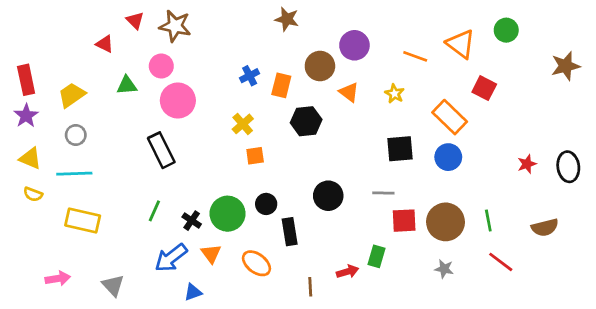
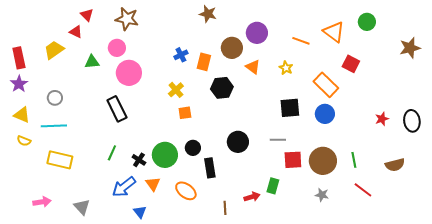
red triangle: (135, 20) -> (87, 15), moved
yellow trapezoid: (72, 95) -> (54, 50), moved
blue triangle: (193, 292) -> (140, 212), turned -48

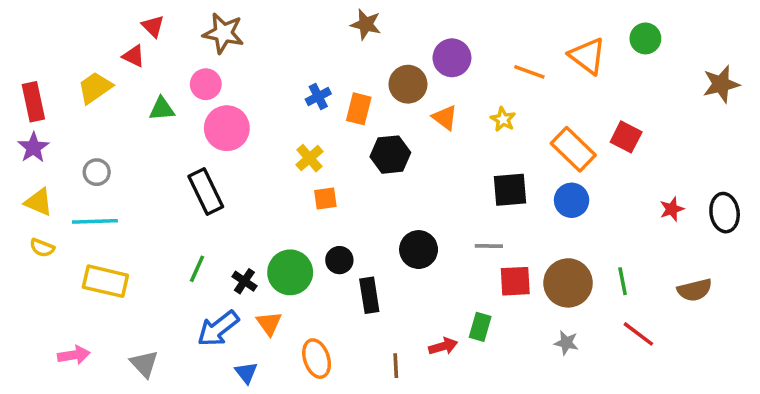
red square: (351, 64) -> (626, 137), moved
orange ellipse: (186, 191) -> (317, 359), moved, turned 35

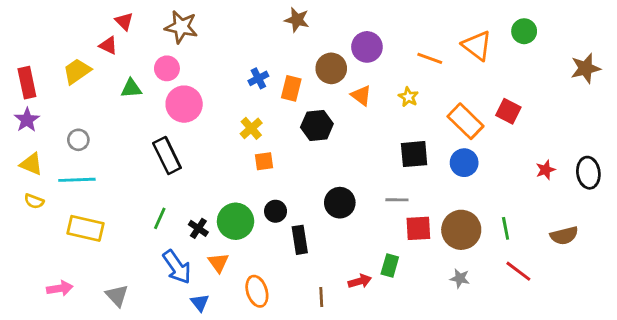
blue arrow: (218, 329) -> (177, 267), turned -87

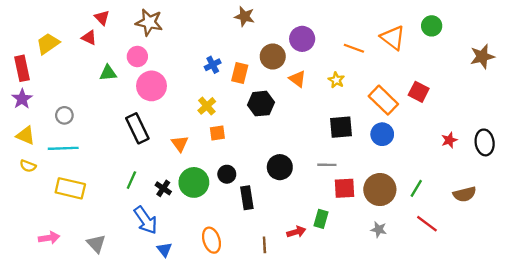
yellow trapezoid: (77, 71) -> (48, 44), moved
green line: (506, 228) -> (416, 188), turned 42
orange triangle: (218, 263) -> (180, 144), moved

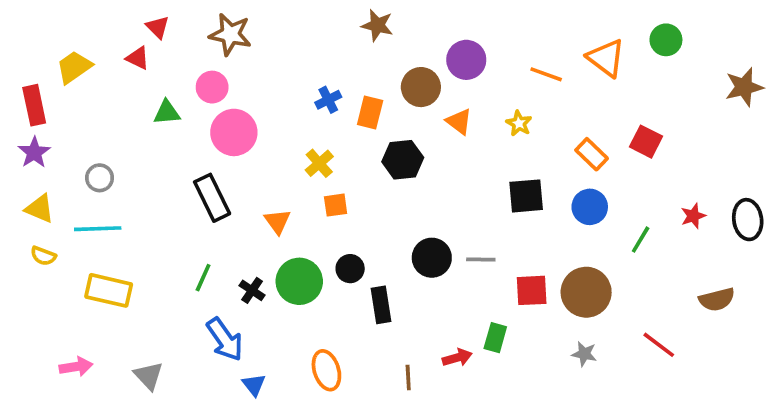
orange rectangle: (383, 100) -> (592, 154), size x0.7
gray line: (327, 165) -> (481, 260), moved
green line: (416, 188) -> (641, 240), moved

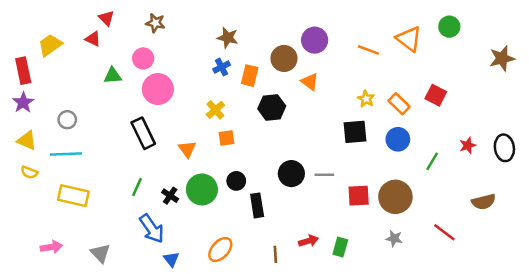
brown star: (377, 25) -> (228, 38), moved
brown star: (230, 34) -> (155, 23), size x0.7
yellow star: (519, 123) -> (366, 99), moved
green rectangle: (495, 338) -> (340, 247), moved
orange ellipse: (326, 370) -> (220, 249), turned 60

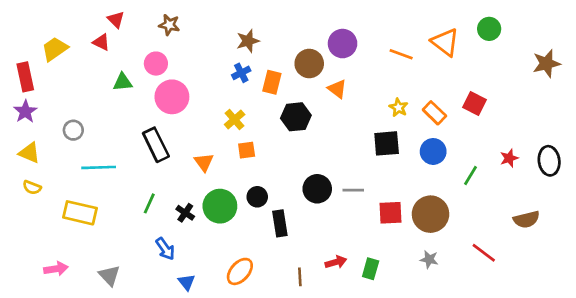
brown star: (228, 38) -> (248, 41), turned -30
cyan line: (66, 154) -> (99, 167), moved
blue arrow: (152, 229) -> (165, 249), size x0.7

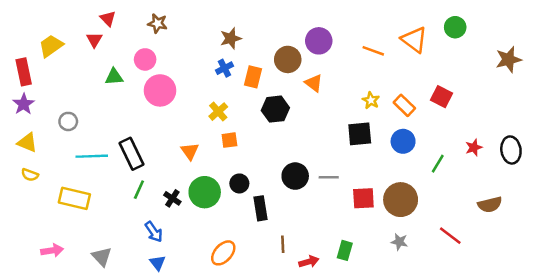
red triangle: (101, 42) -> (94, 40), turned 35
black rectangle: (156, 145) -> (131, 154), moved
red arrow: (336, 262) -> (309, 262), moved
brown line: (300, 277) -> (283, 244), moved
blue triangle: (187, 282) -> (158, 263), moved

